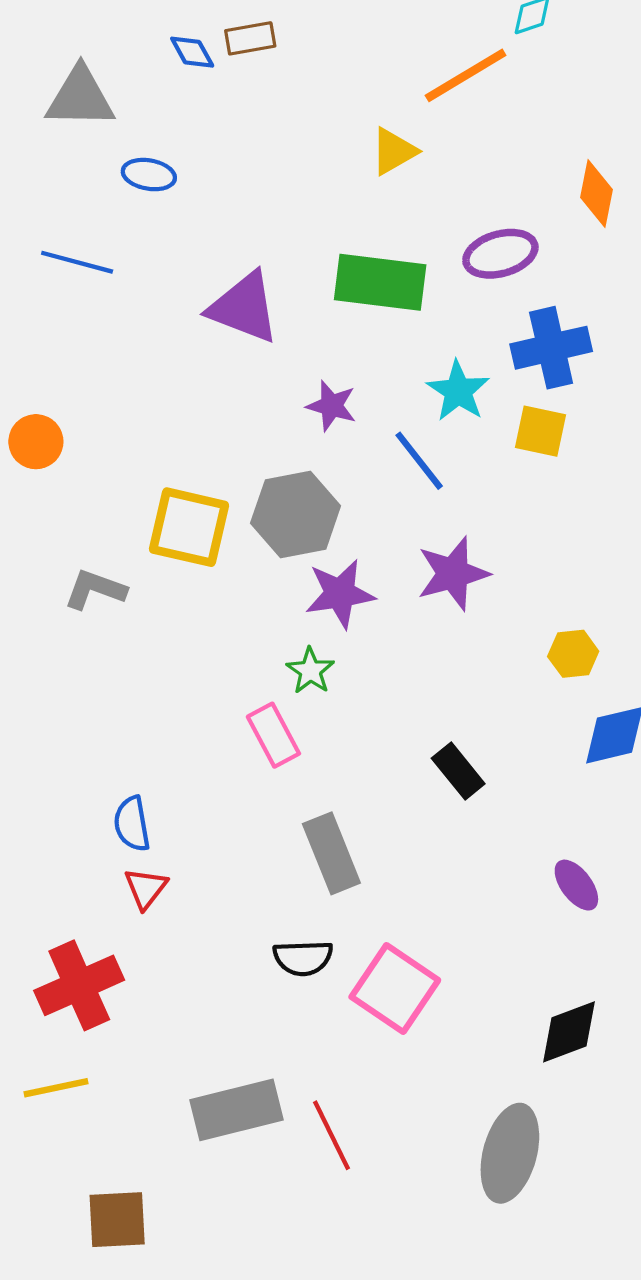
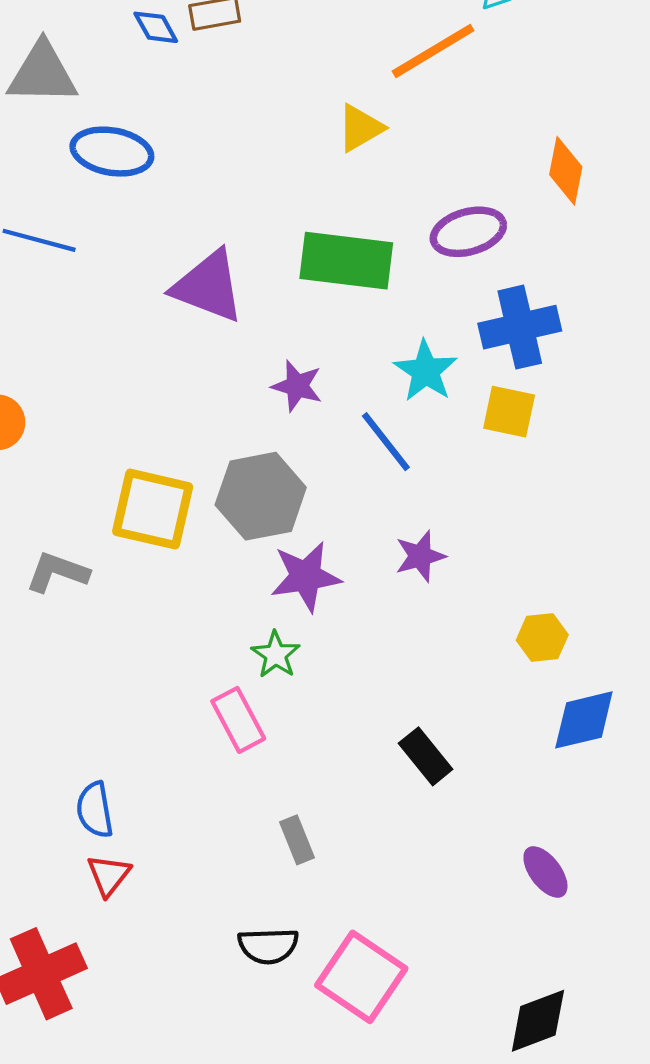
blue ellipse: (149, 175) -> (112, 152), size x1.5
purple star: (453, 574) -> (420, 556), size x0.7
gray rectangle: (331, 853) -> (297, 840), size x0.6

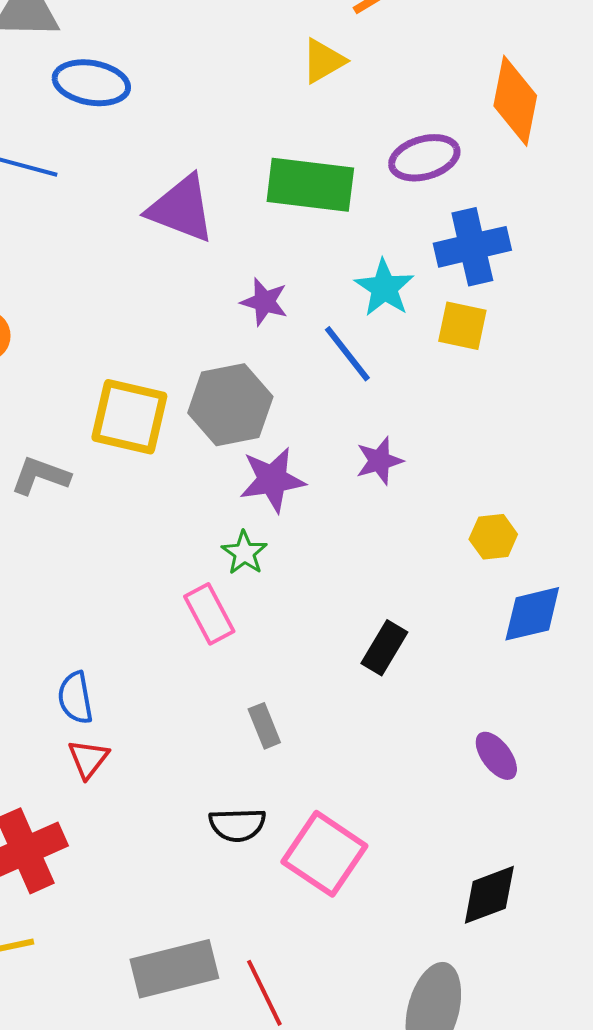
orange diamond: (566, 171) -> (515, 101), size x1.4
black rectangle: (426, 756) -> (384, 648), turned 70

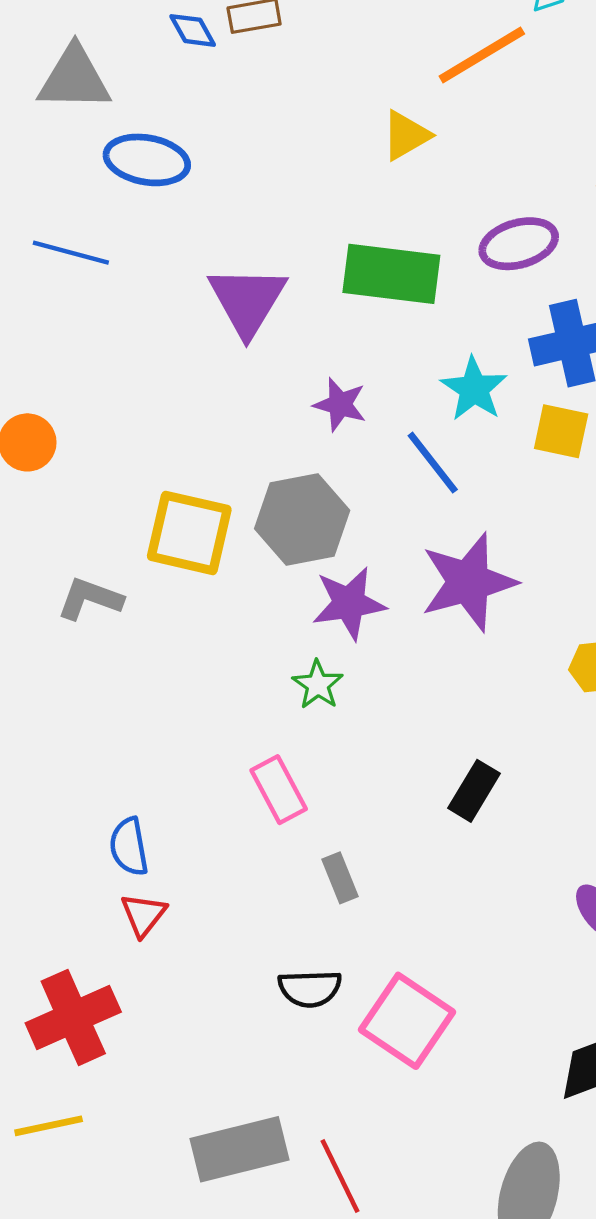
purple triangle: (181, 209) -> (247, 301), turned 40
purple star: (379, 461) -> (468, 582), size x1.8
pink rectangle: (209, 614) -> (279, 790), moved

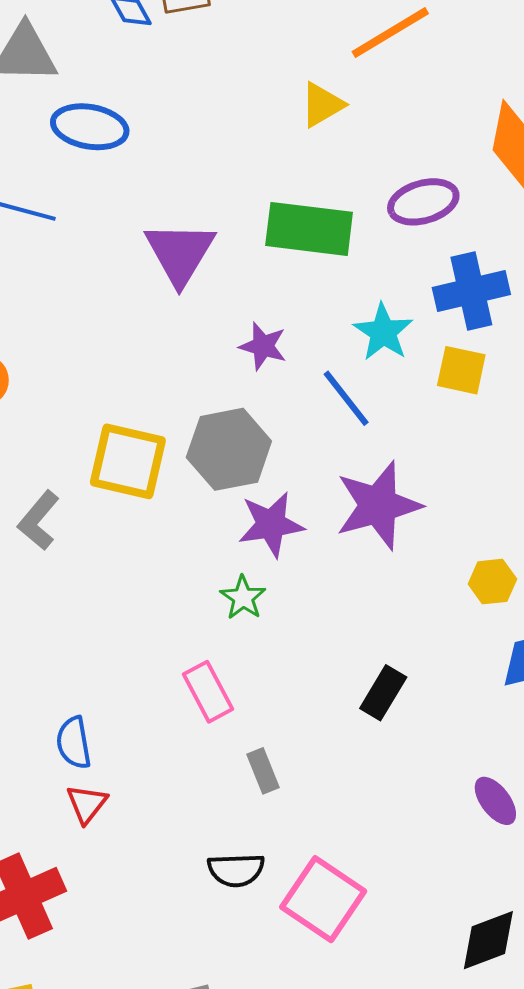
gray L-shape: (90, 599) -> (39, 520), turned -70

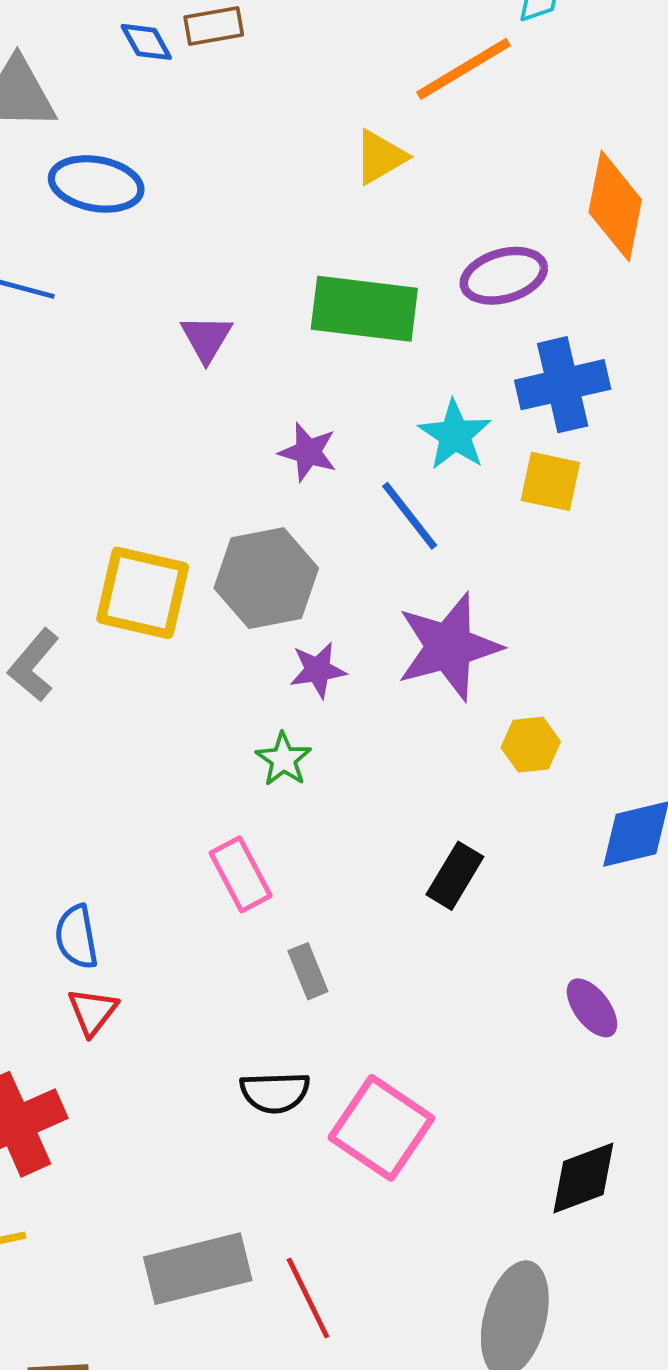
purple triangle: (180, 253) -> (206, 338), size x0.6
purple star: (271, 524) -> (318, 670), size x0.7
yellow hexagon: (492, 582) -> (531, 745), moved

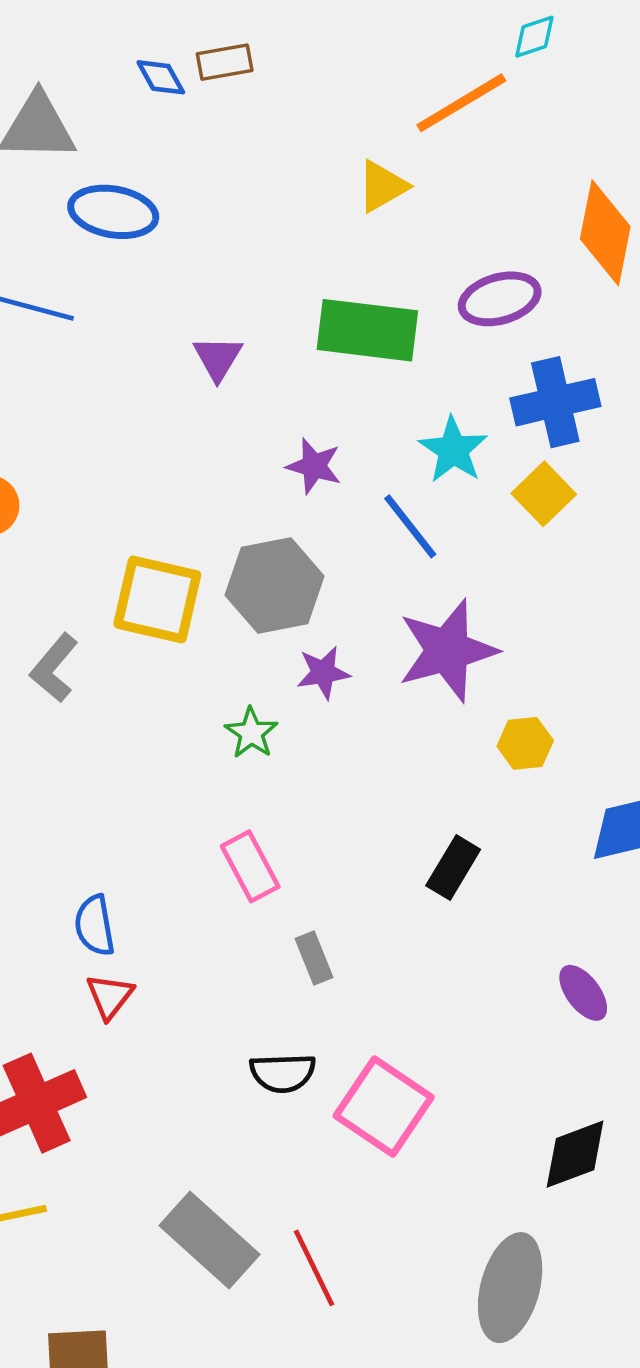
yellow square: (550, 481) -> (544, 494), turned 34
green star: (283, 759) -> (251, 733), moved
gray rectangle: (198, 1269) -> (210, 1240), turned 56

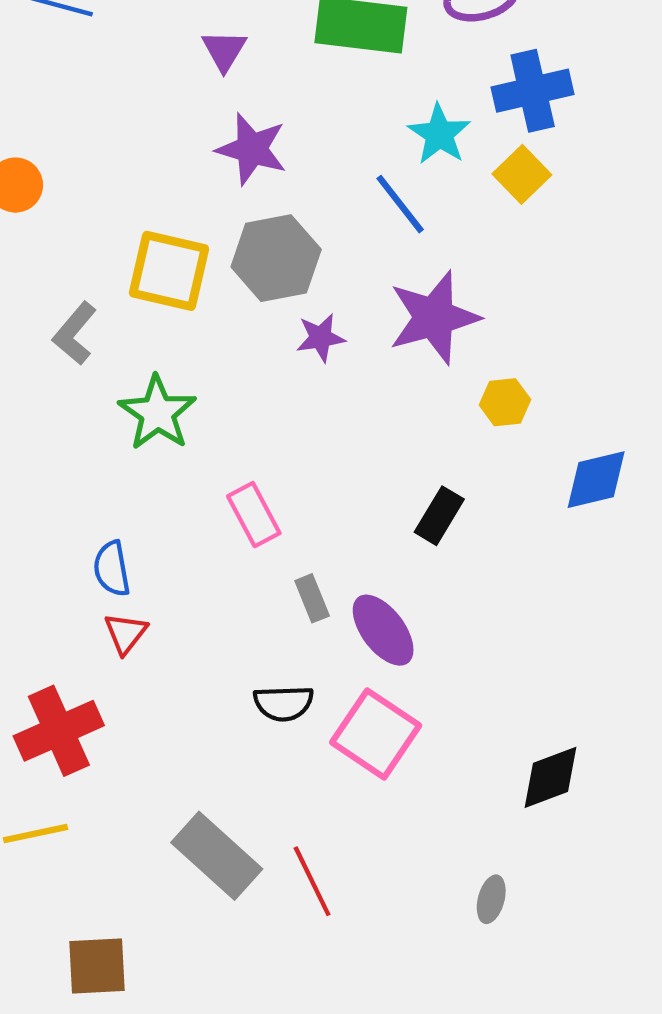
purple star: (314, 466) -> (252, 149), moved, size x1.4
green star: (251, 733) -> (157, 413), moved, size x1.6
purple ellipse: (583, 993) -> (383, 630), moved, size x1.4
gray ellipse: (510, 1288) -> (491, 899), size x0.5

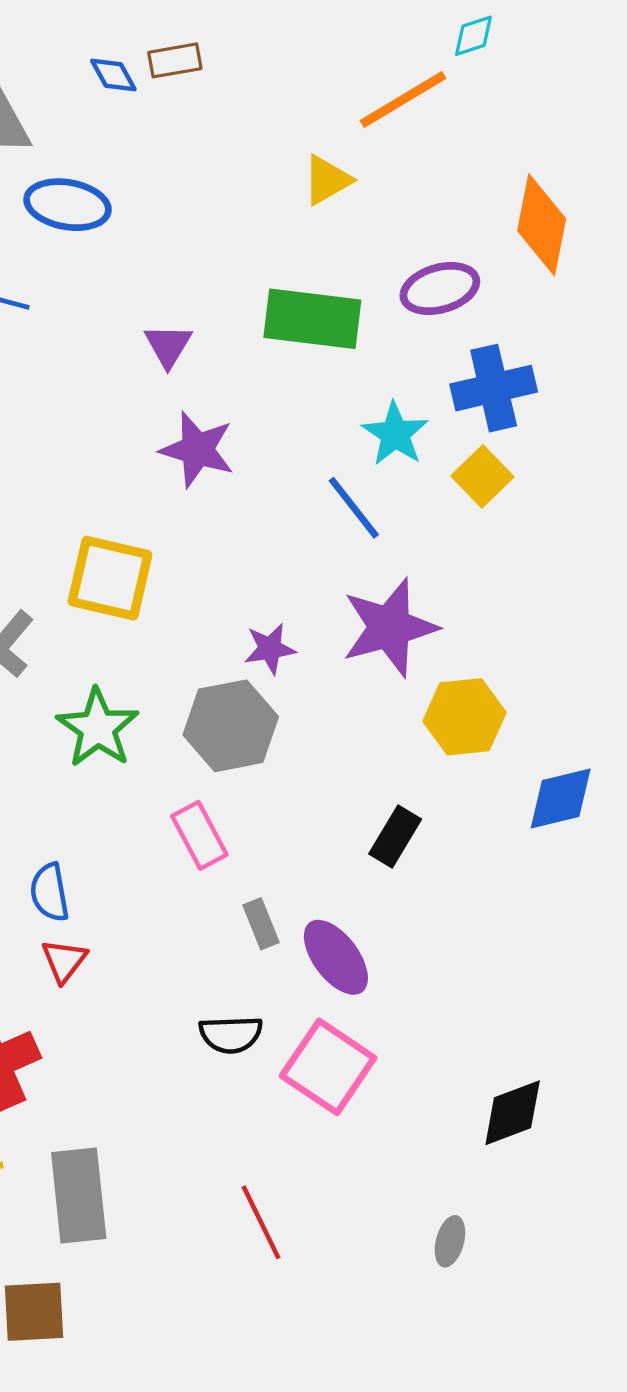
gray hexagon: (276, 258) -> (231, 726), moved
yellow hexagon: (505, 402) -> (464, 717), size x1.5
gray rectangle: (217, 856) -> (79, 1195), moved, turned 42

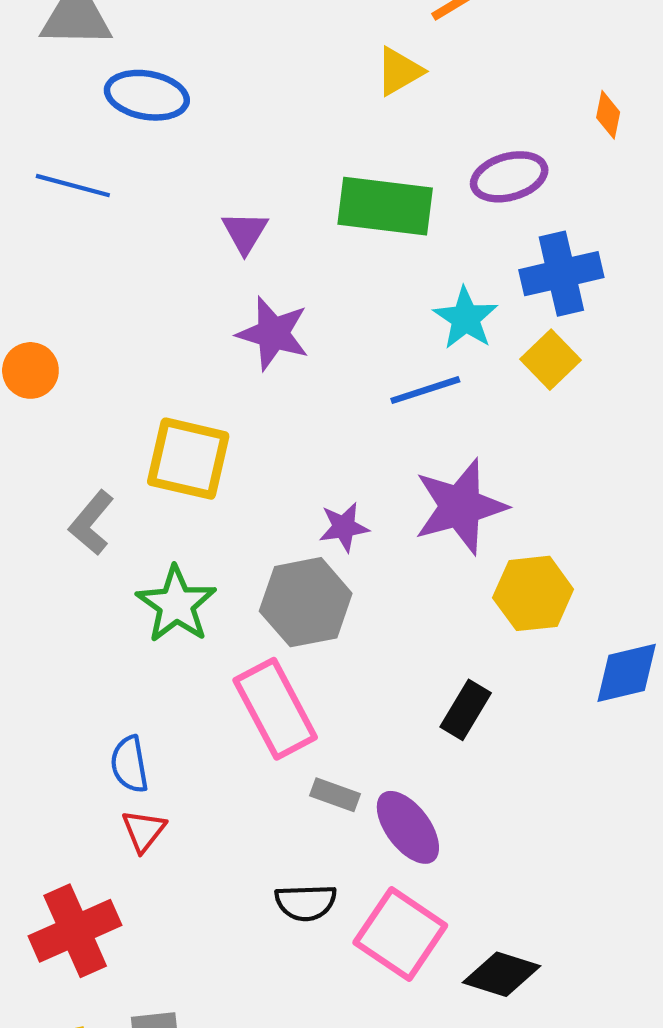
orange diamond: (542, 225) -> (608, 115), size x0.5
blue line: (354, 508) -> (425, 390), turned -70
pink rectangle: (199, 835) -> (275, 709), size x1.5
gray rectangle: (261, 924) -> (335, 795), turned -48
black diamond: (513, 1113) -> (502, 974), moved, turned 38

